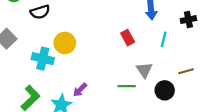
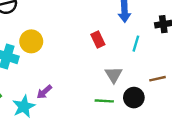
green line: (127, 86) -> (104, 101), moved

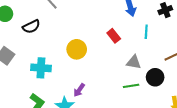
yellow circle: (31, 41) -> (77, 49), moved
gray triangle: (114, 75) -> (134, 62), turned -35

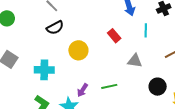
black semicircle: (31, 27) -> (55, 28), moved
black circle: (155, 77) -> (158, 87), moved
green line: (131, 86) -> (109, 86), moved

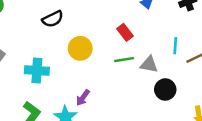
cyan line: (146, 30) -> (175, 46), moved
green line: (109, 86) -> (124, 60), moved
black circle: (158, 87) -> (165, 89), moved

